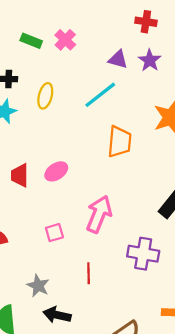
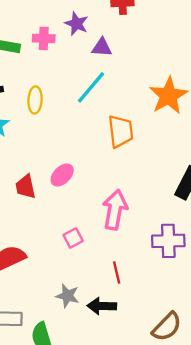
pink cross: (65, 40) -> (44, 38), turned -30
purple star: (150, 60) -> (76, 24), moved
black arrow: (57, 315) -> (102, 306), moved

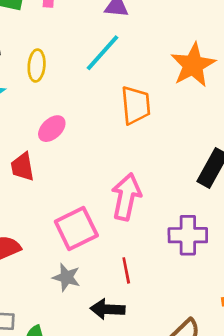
pink ellipse: (62, 175) -> (52, 129), moved
pink square: (73, 238) -> (76, 228), size x1.8
gray star: (68, 296) -> (66, 277), moved

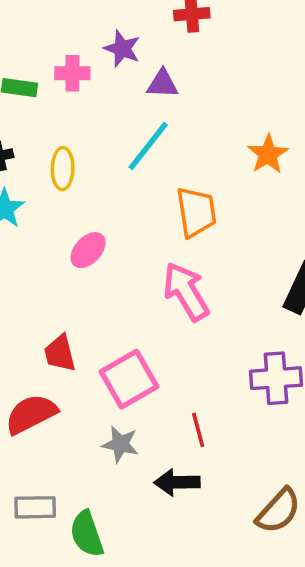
orange star: (193, 65) -> (268, 154), size x0.7
red trapezoid: (22, 167) -> (60, 353), moved
pink arrow: (126, 197) -> (186, 291), moved, turned -39

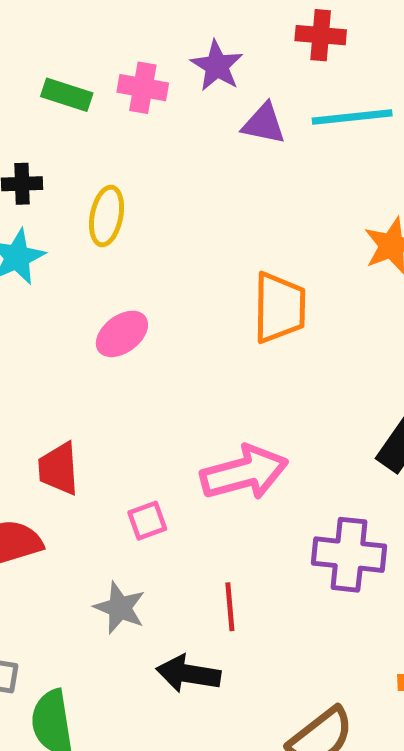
cyan line: (148, 146) -> (352, 117), moved, turned 36
pink arrow: (186, 291) -> (244, 473), moved, turned 96
pink square: (129, 379) -> (147, 521), size x0.5

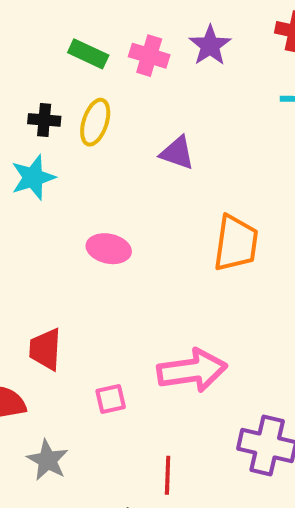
purple triangle: (264, 124) -> (177, 153), moved
yellow ellipse: (107, 216) -> (95, 122), moved
pink ellipse: (122, 334) -> (109, 249), turned 42
gray star: (120, 608) -> (48, 460), moved

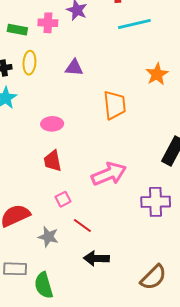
red trapezoid: (45, 349) -> (52, 161), moved
pink square: (111, 399) -> (63, 199), moved
red line: (168, 475) -> (82, 226), moved, turned -42

